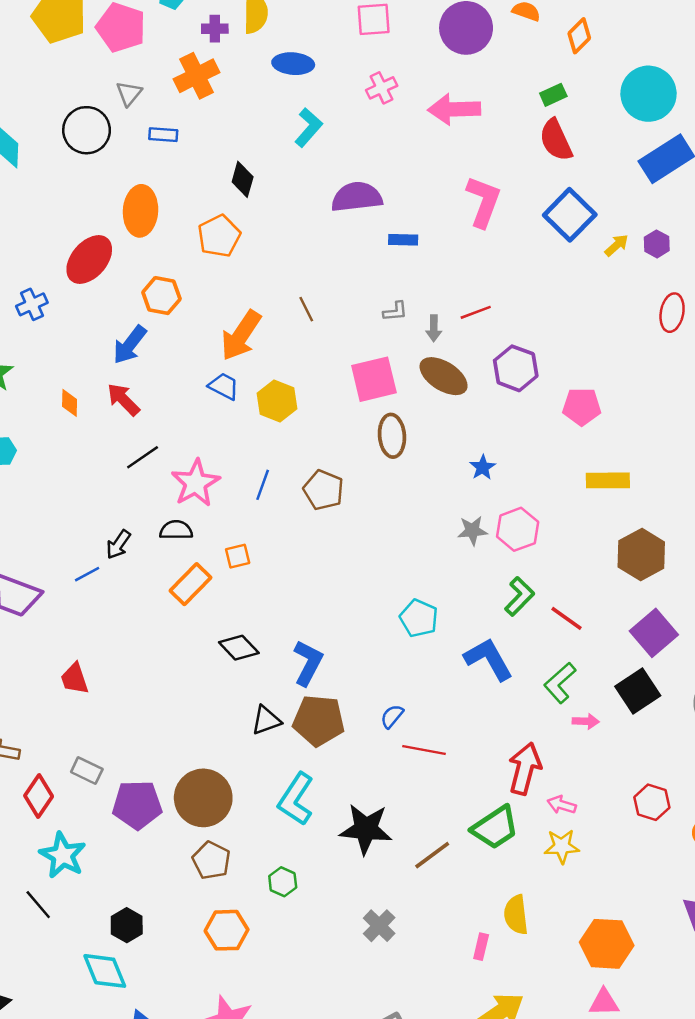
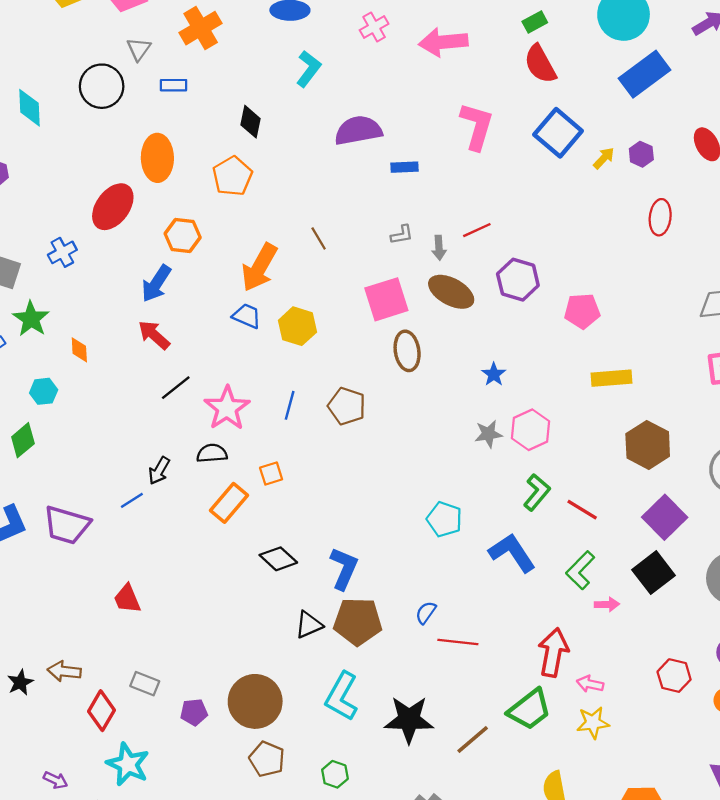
orange diamond: (70, 403) -> (79, 350), moved
purple pentagon: (137, 805) -> (194, 712), size x0.6

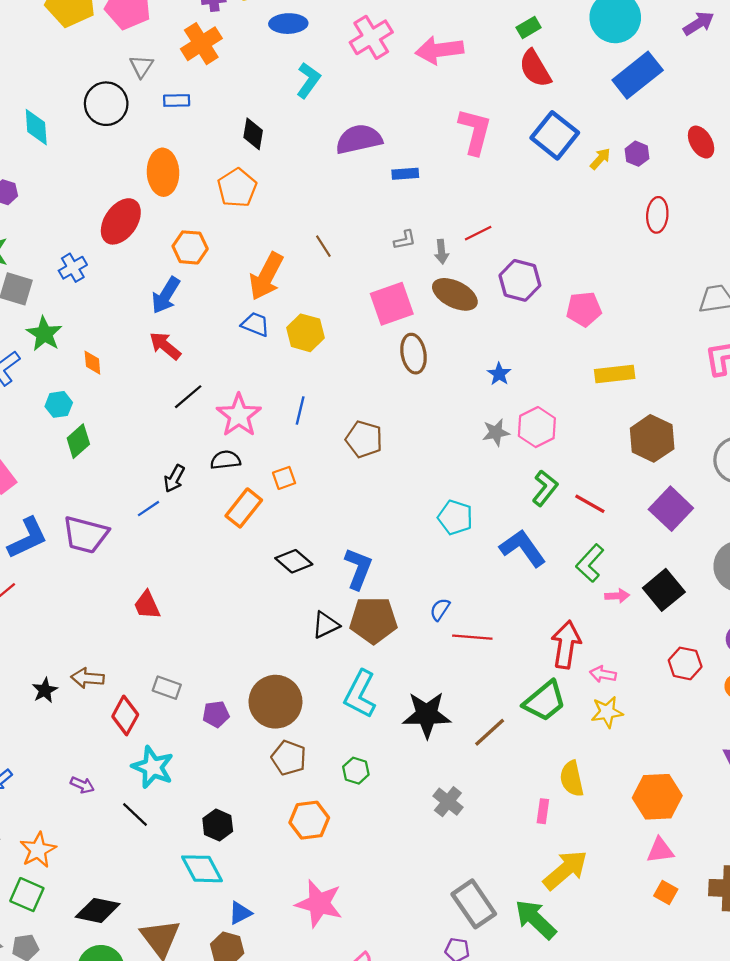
pink cross: (374, 27) -> (371, 37), size x1.5
brown pentagon: (347, 406) -> (364, 439), moved
green diamond: (23, 440) -> (78, 441), moved
black square: (653, 573) -> (664, 590), moved

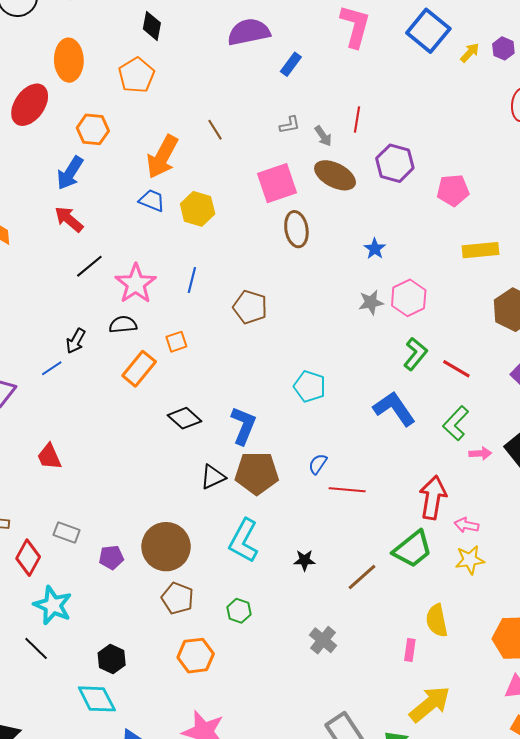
blue rectangle: (405, 174) -> (291, 64), turned -50
red line: (478, 233) -> (357, 119), turned -55
gray arrow: (442, 252) -> (323, 136), turned -30
cyan pentagon: (455, 517) -> (310, 386), moved
black star: (427, 715) -> (304, 560), size x0.5

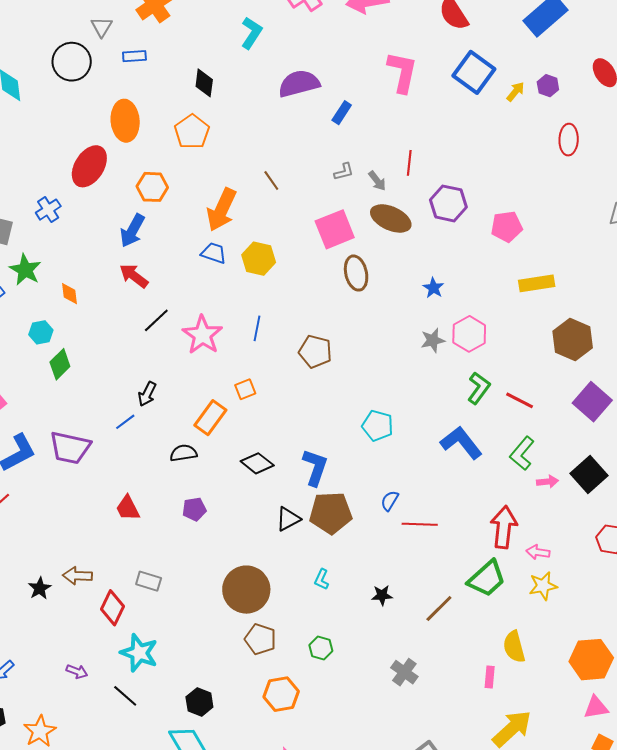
black semicircle: (123, 325) -> (183, 453), moved
cyan L-shape: (244, 541) -> (322, 579), size x0.5
purple pentagon: (111, 557) -> (194, 509), moved

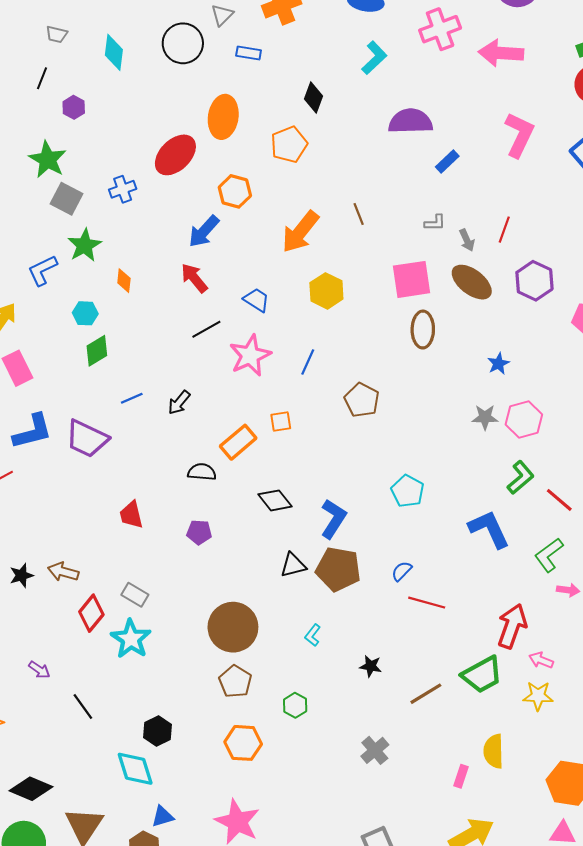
blue trapezoid: (214, 253) -> (256, 300), moved
blue line: (125, 422) -> (132, 398), moved
cyan star: (139, 653) -> (131, 639), moved

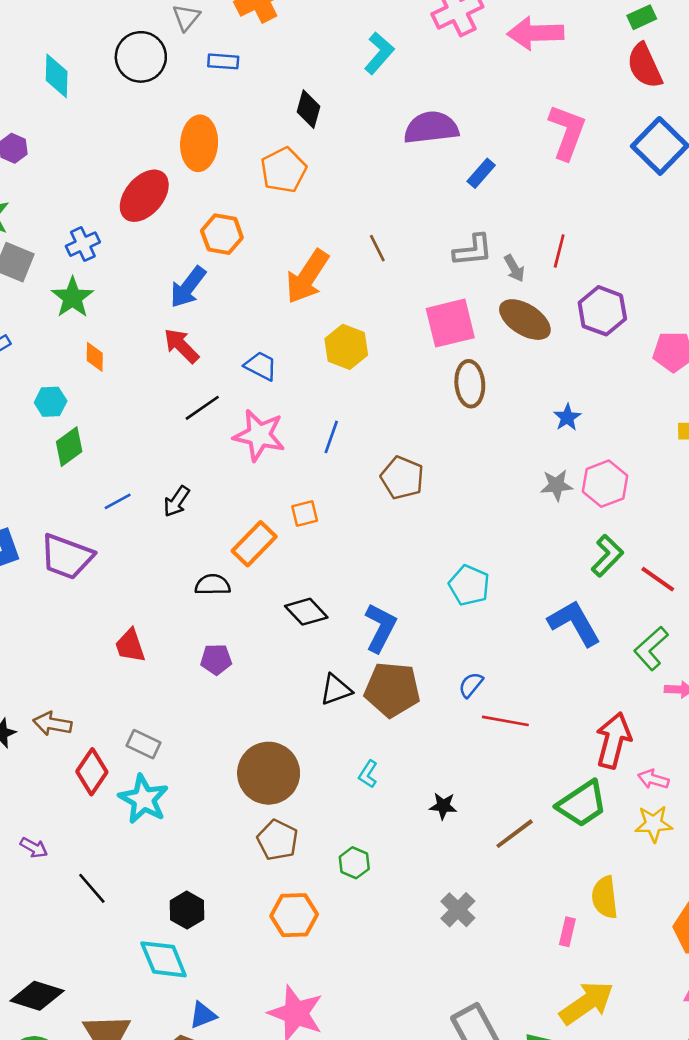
gray L-shape: (435, 223) -> (473, 250), size x1.5
green star: (84, 245) -> (73, 298), moved
pink star: (250, 355) -> (259, 435), turned -30

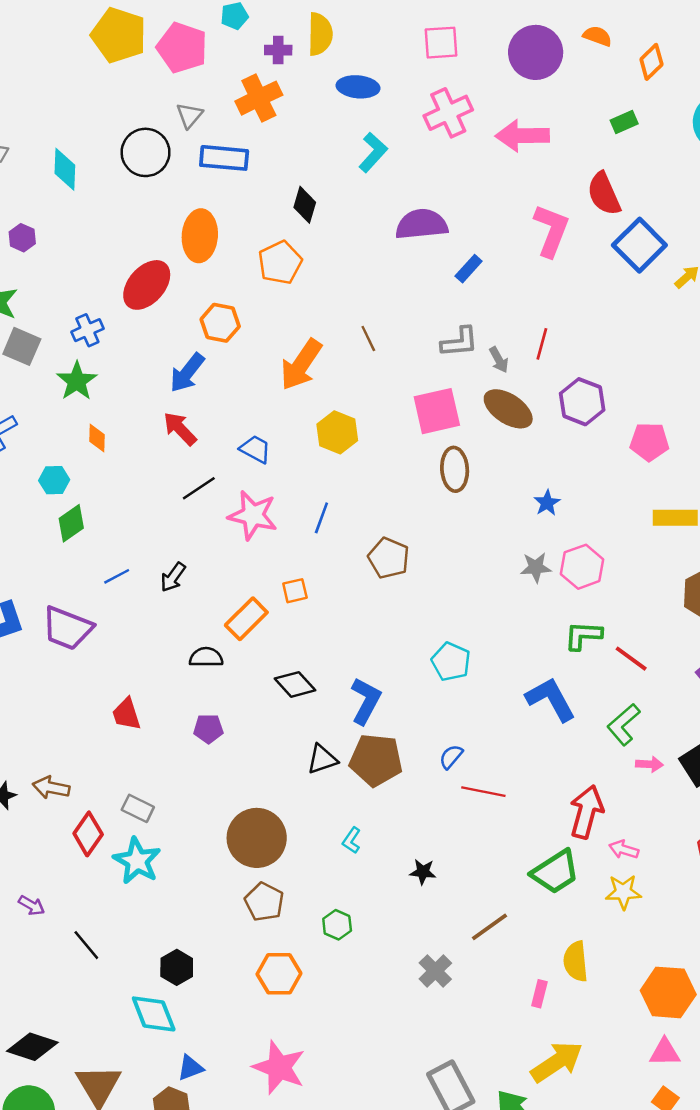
blue rectangle: (223, 61) -> (224, 158), size x1.6
red semicircle: (645, 66) -> (604, 194), moved
green L-shape: (607, 556) -> (583, 635), turned -132
brown line: (515, 834) -> (489, 927), moved

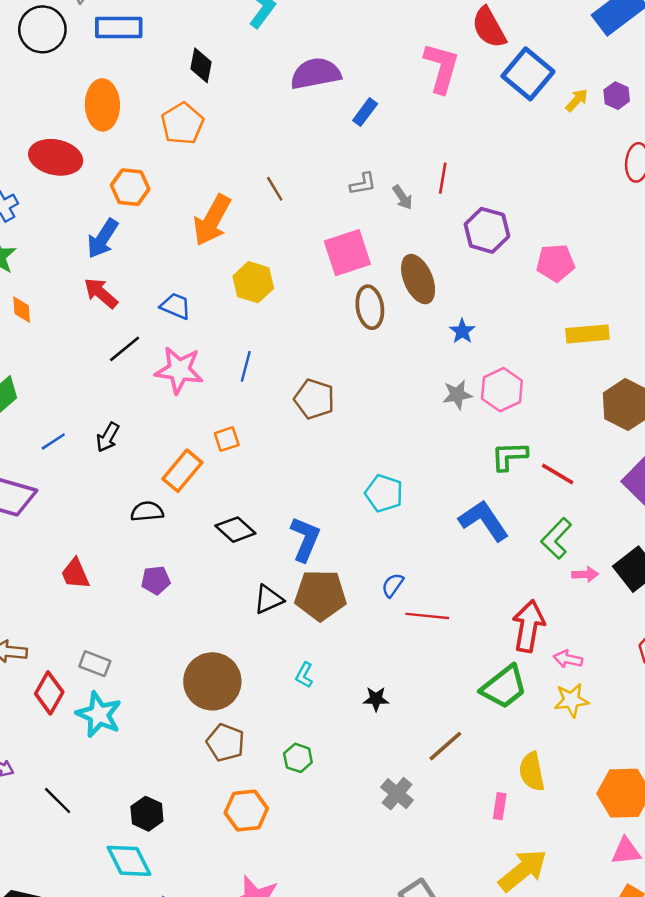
red ellipse: (147, 285) -> (56, 157), turned 66
gray L-shape: (459, 342) -> (363, 184), size x0.7
brown ellipse: (508, 409) -> (418, 279), moved, turned 39

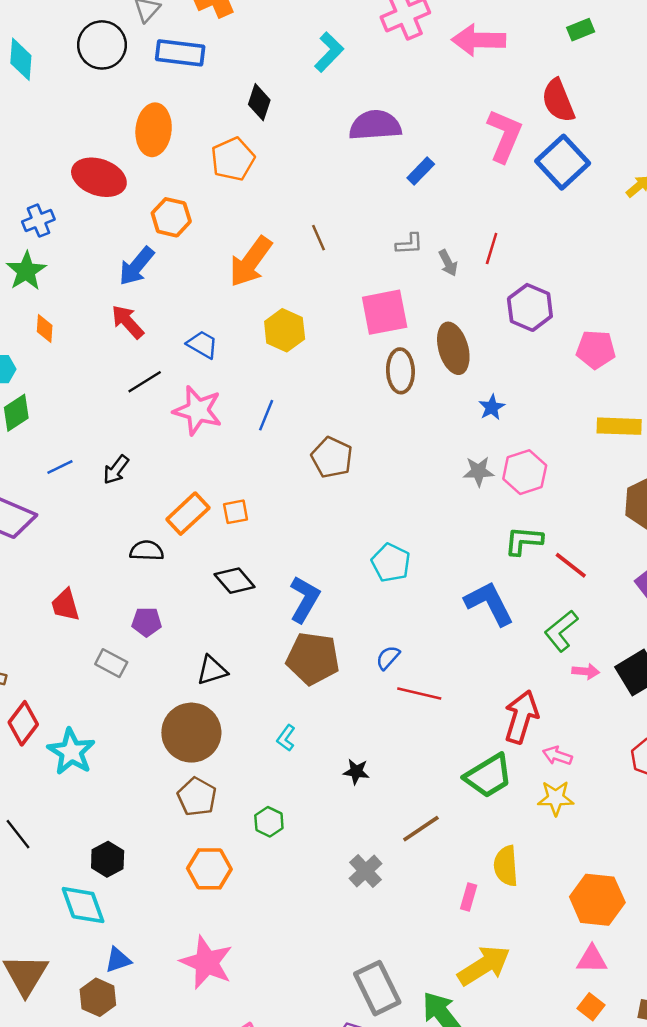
blue square: (528, 74) -> (563, 162), moved
orange square: (227, 439) -> (236, 512), moved
black triangle: (268, 599) -> (212, 670), moved
gray rectangle: (95, 664) -> (111, 663), moved

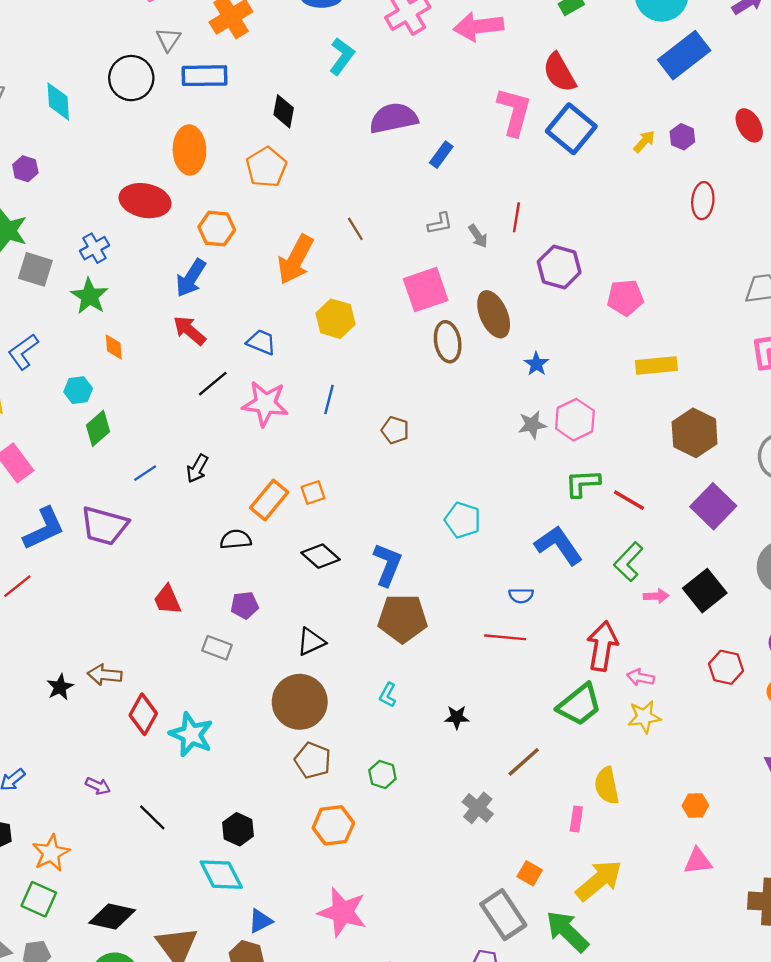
brown pentagon: (332, 457) -> (395, 430), size x0.7
blue semicircle: (388, 658) -> (521, 595), moved, turned -125
orange hexagon: (597, 900) -> (695, 805), size x0.5
orange square: (591, 1007) -> (530, 873), moved

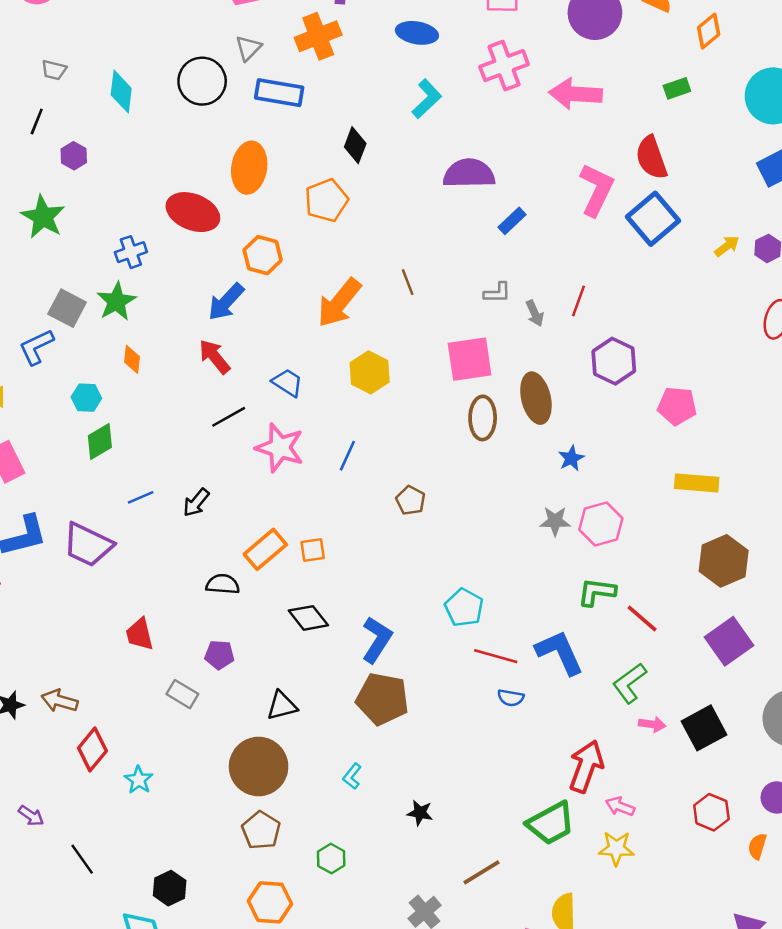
gray square: (35, 269) -> (67, 308), moved
red line: (505, 637) -> (496, 656), moved
cyan star: (191, 734) -> (139, 780), size x0.6

